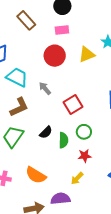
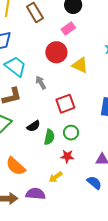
pink rectangle: (62, 30) -> (68, 29), turned -40
yellow triangle: (87, 54) -> (80, 65), moved, turned 36

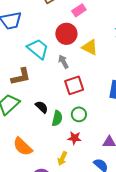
cyan trapezoid: (15, 67) -> (38, 49), moved
gray arrow: (41, 83) -> (63, 62), moved
black semicircle: (34, 126) -> (42, 107), turned -104
yellow arrow: (56, 177) -> (62, 158), turned -32

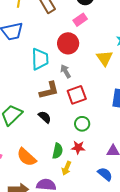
yellow triangle: (90, 47) -> (105, 58), moved, turned 30
cyan trapezoid: (38, 49) -> (40, 59), turned 50
brown L-shape: (21, 77) -> (49, 90), moved
green semicircle: (57, 118) -> (58, 151), moved

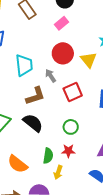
red circle: (68, 43) -> (63, 53), moved
red square: (77, 95) -> (73, 92), moved
black semicircle: (45, 117) -> (33, 123), size x1.5

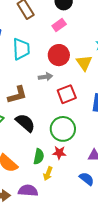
cyan trapezoid: (24, 65) -> (21, 49), moved
gray arrow: (51, 76) -> (45, 77), turned 112
brown L-shape: (35, 96) -> (17, 95), moved
green circle: (71, 127) -> (63, 129), size x1.6

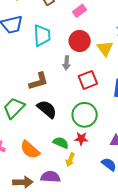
gray arrow: (45, 77) -> (66, 63), turned 104
green semicircle: (39, 156) -> (61, 143), turned -77

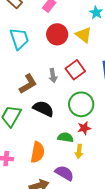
gray arrow: (66, 63) -> (53, 76), moved
orange semicircle: (30, 150) -> (38, 152), turned -105
purple semicircle: (50, 177) -> (64, 173), turned 42

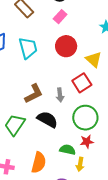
yellow triangle: (84, 35) -> (94, 59), moved
gray arrow: (53, 76) -> (60, 95), moved

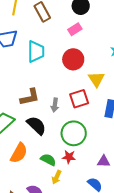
orange semicircle: (39, 163) -> (19, 153), moved

